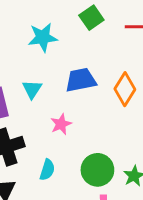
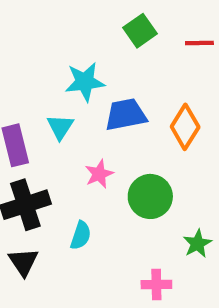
cyan star: (43, 37) -> (85, 82), moved
green circle: (97, 170) -> (150, 196), moved

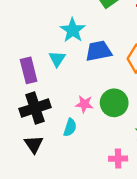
cyan star: (85, 82) -> (73, 30), turned -30
pink star: (99, 174) -> (84, 104), moved, turned 30

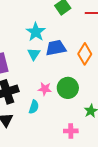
cyan triangle: (57, 59) -> (34, 54), moved

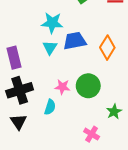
cyan star: (36, 32) -> (52, 23), turned -30
pink cross: (71, 131) -> (92, 134), turned 32

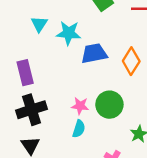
cyan triangle: (50, 48) -> (39, 24), moved
cyan semicircle: (50, 107) -> (79, 129), moved

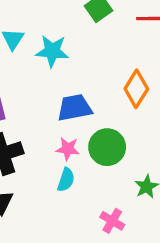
blue trapezoid: (94, 53) -> (75, 108), moved

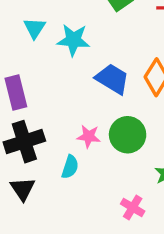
blue trapezoid: (75, 108) -> (112, 79), moved, turned 42
cyan semicircle: (66, 180) -> (70, 167), moved

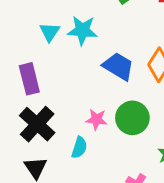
cyan triangle: (34, 28) -> (50, 32), moved
black cross: (24, 142) -> (37, 124), turned -30

